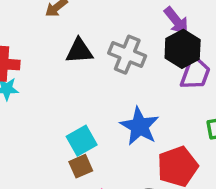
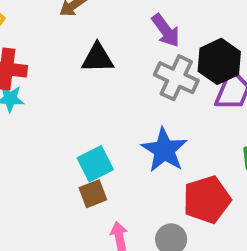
purple arrow: (176, 21) -> (166, 30), moved
gray cross: (127, 55) -> (176, 78), moved

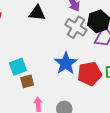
cyan square: (95, 164) -> (18, 67), moved
red pentagon: (207, 200) -> (90, 74), moved

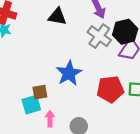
blue star: (66, 63) -> (69, 73), moved
cyan square: (18, 67) -> (31, 105), moved

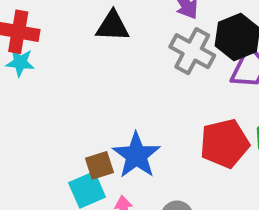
blue star: (69, 73) -> (136, 155), moved

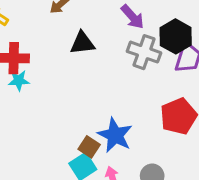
brown square: (99, 165) -> (89, 147), turned -30

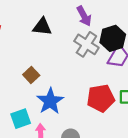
brown square: (89, 147) -> (31, 75), moved

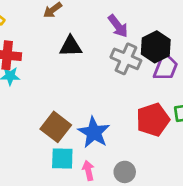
brown square: (31, 75) -> (56, 127), moved, size x1.5
cyan square: (21, 119) -> (62, 159), turned 30

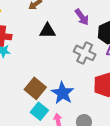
gray cross: (126, 59) -> (85, 53), moved
cyan square: (62, 159) -> (39, 111), turned 36

